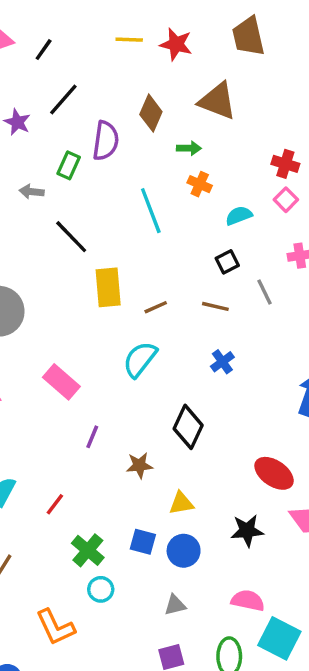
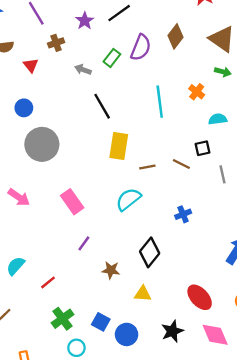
green arrow: (189, 148) -> (223, 72), moved
brown line: (215, 306) -> (181, 164), moved
yellow triangle: (181, 503) -> (143, 294), moved
black star: (247, 531) -> (172, 331), turned -30
cyan circle: (101, 589) -> (76, 348), moved

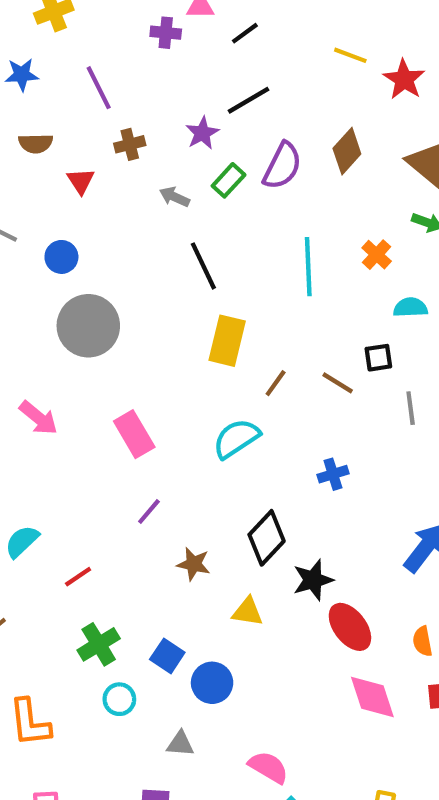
purple star: (85, 21) -> (202, 133), moved
brown line: (147, 167) -> (276, 383), turned -49
black star: (172, 331) -> (313, 580), moved

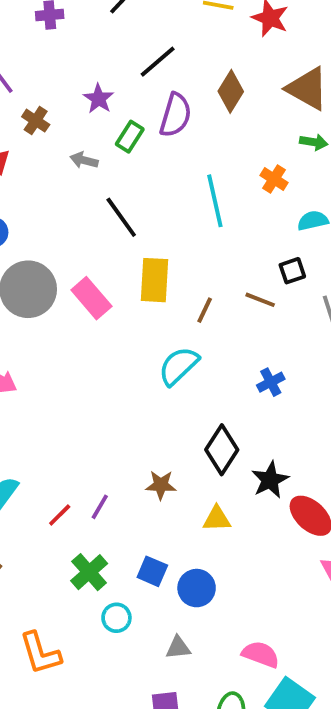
black line: (249, 100) -> (158, 62), moved
brown cross: (130, 144) -> (36, 121), turned -32
pink rectangle: (134, 434) -> (91, 298), moved
purple line: (149, 512) -> (100, 507), moved

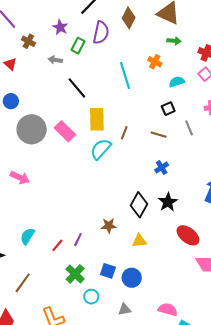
brown line: (260, 300) -> (159, 135), moved
cyan semicircle: (179, 366) -> (101, 149), moved
black star: (270, 480) -> (168, 202), moved

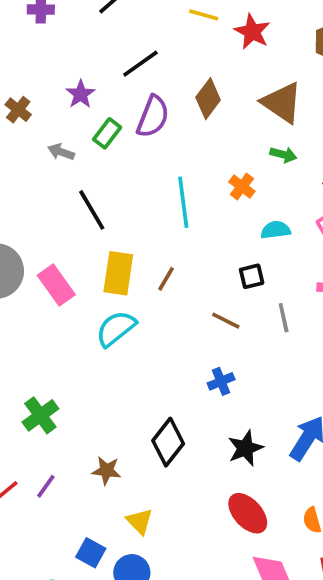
brown line: (124, 133) -> (166, 279), moved
black star: (168, 202) -> (245, 448), moved
yellow triangle: (139, 241) -> (140, 521), moved, turned 42
green cross: (75, 274) -> (40, 415), moved

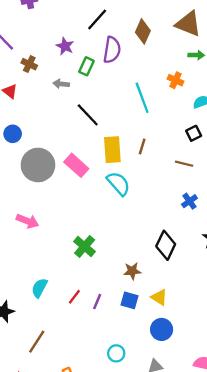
cyan semicircle: (116, 329) -> (118, 184), turned 100
purple line: (46, 486) -> (97, 302), moved
blue square: (91, 553) -> (129, 300), moved

